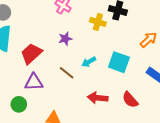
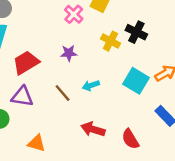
cyan square: (119, 62) -> (136, 81), moved

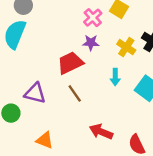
purple star: (69, 53) -> (91, 43), moved
red trapezoid: (26, 63) -> (70, 63), moved
cyan arrow: (91, 85) -> (115, 77), moved, turned -77

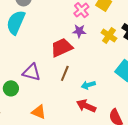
cyan arrow: (115, 77) -> (88, 85), moved, turned 72
brown line: (75, 93) -> (65, 73), turned 56

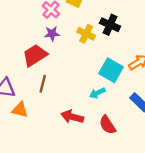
cyan arrow: (88, 85) -> (97, 93), moved
orange triangle: (39, 112) -> (20, 110), moved

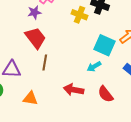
purple star: (52, 34) -> (34, 12), moved
red trapezoid: (35, 55) -> (36, 38), turned 90
orange triangle: (20, 110) -> (30, 98), moved

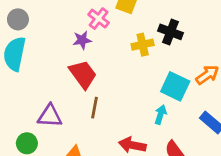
yellow cross: (79, 15) -> (143, 45), turned -35
cyan arrow: (94, 67) -> (161, 115), turned 136

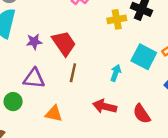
purple star: (82, 40) -> (34, 42), moved
cyan arrow: (161, 115) -> (116, 73), moved

